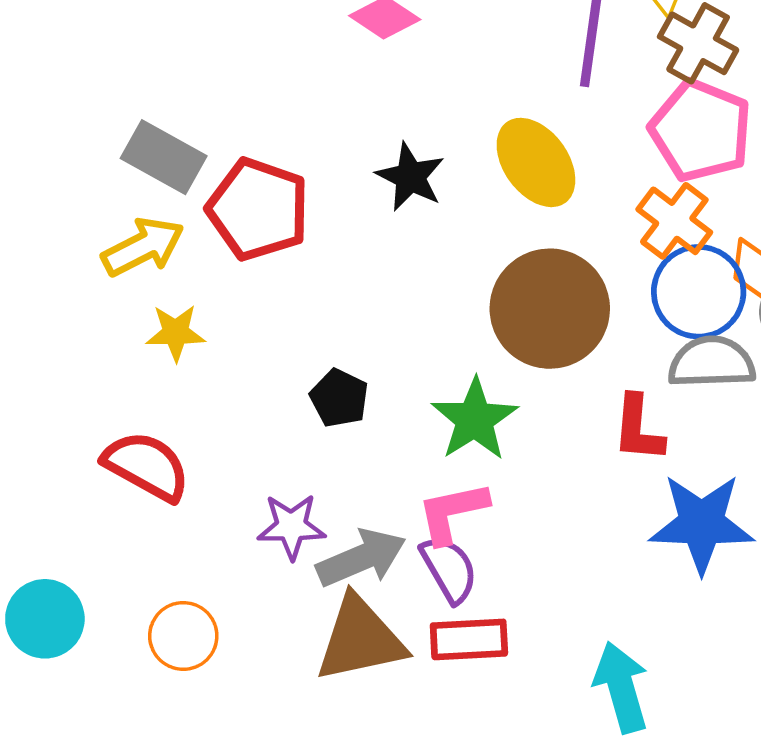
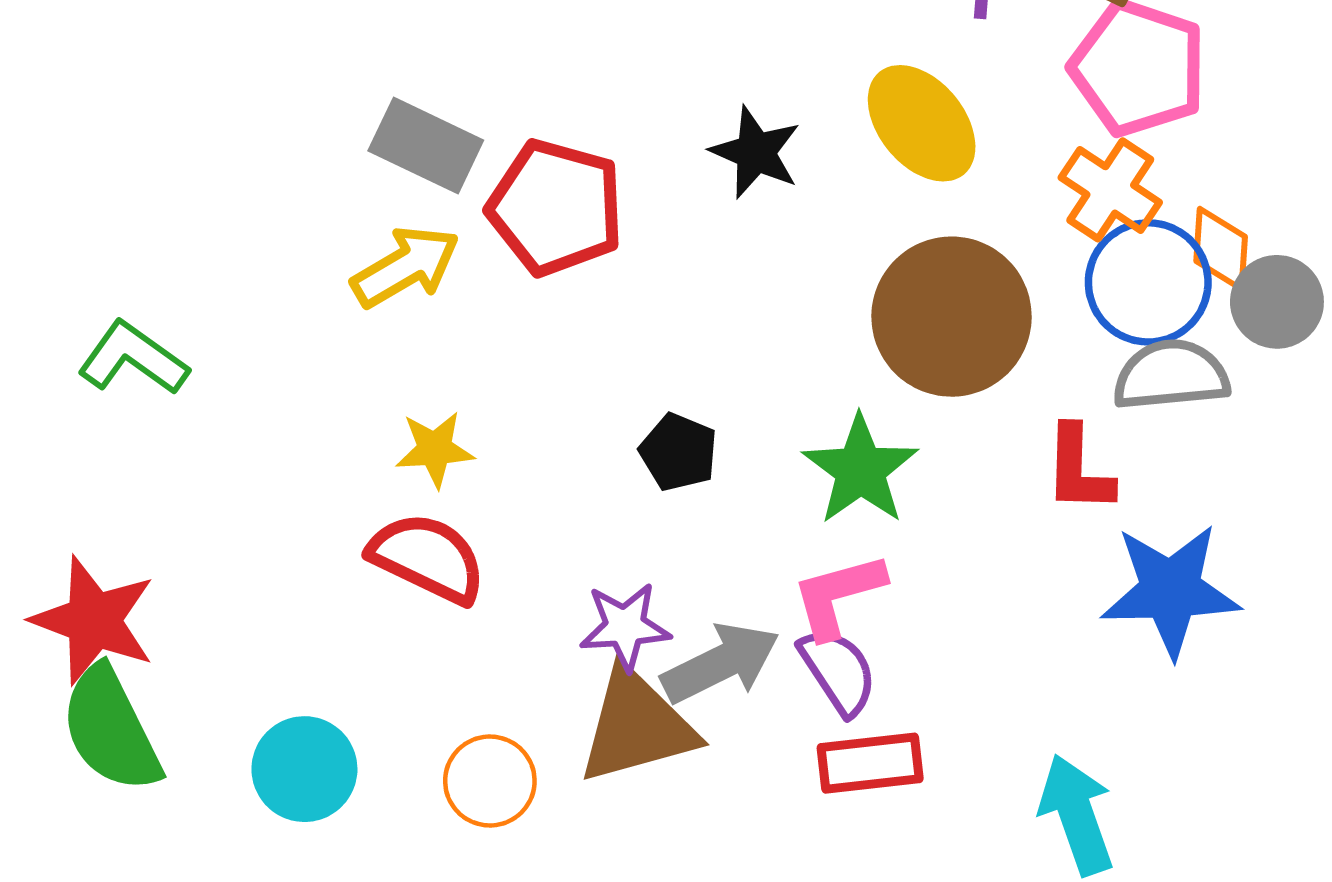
yellow star: (176, 333) -> (435, 449), moved
brown triangle: (360, 639) -> (637, 726), moved

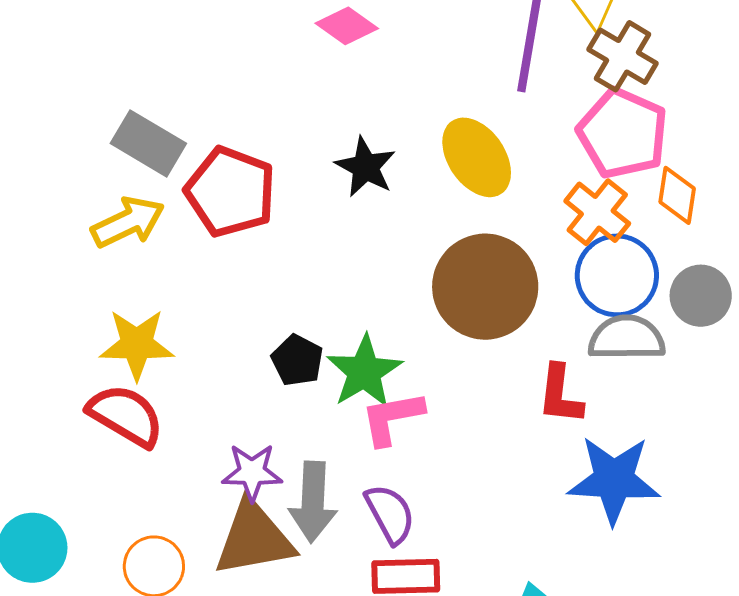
orange diamond: (1221, 249) -> (677, 195), moved
yellow star: (435, 449) -> (137, 344), size x1.4
green star: (860, 470) -> (364, 372), moved
pink L-shape: (838, 595) -> (392, 418), moved
gray arrow: (721, 663) -> (313, 502), turned 114

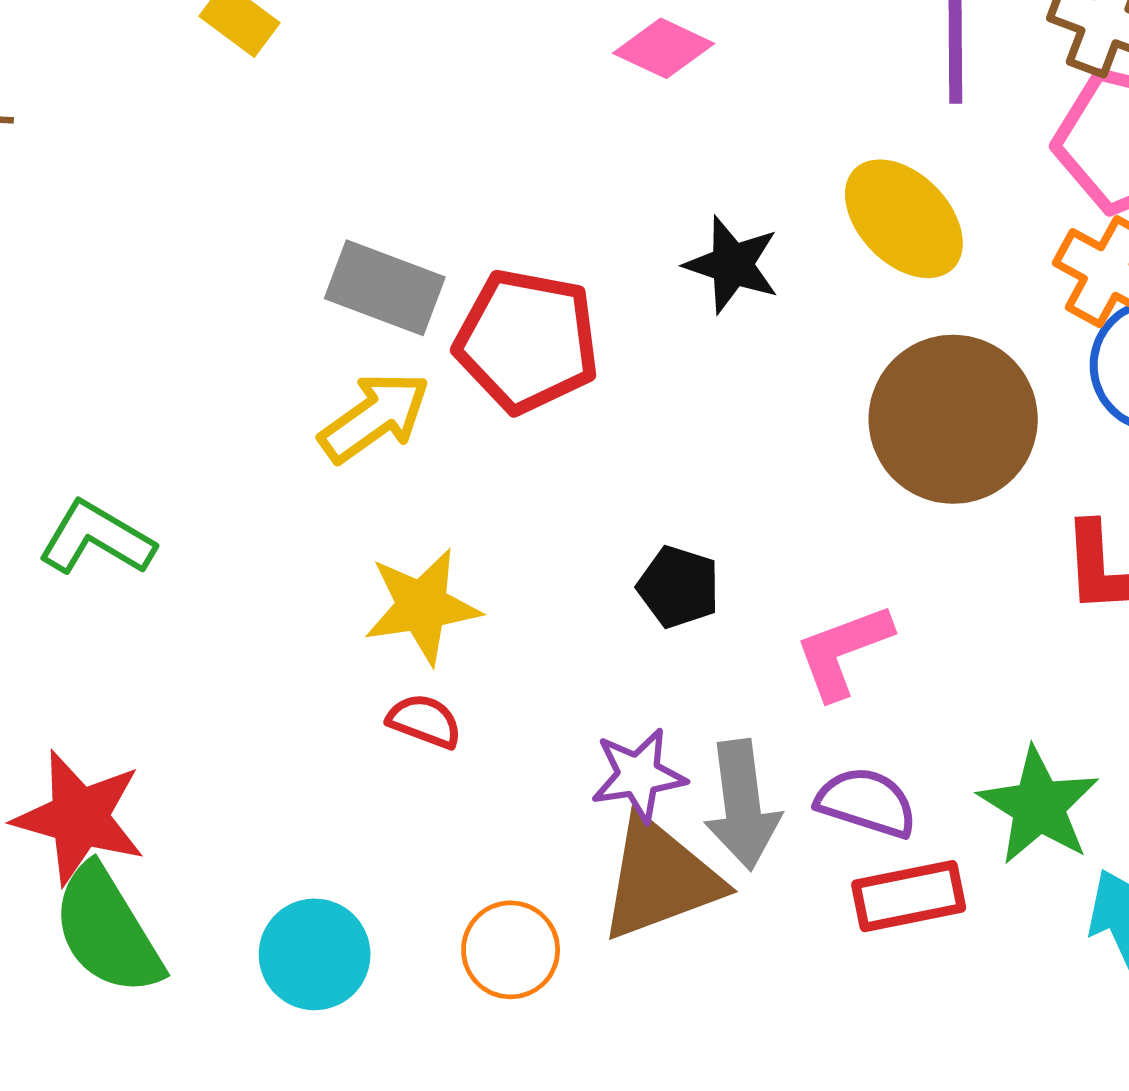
green star: (364, 372) -> (1039, 806), moved
red semicircle: (126, 415) -> (424, 721), size x0.6
purple semicircle: (390, 514) -> (867, 802), turned -34

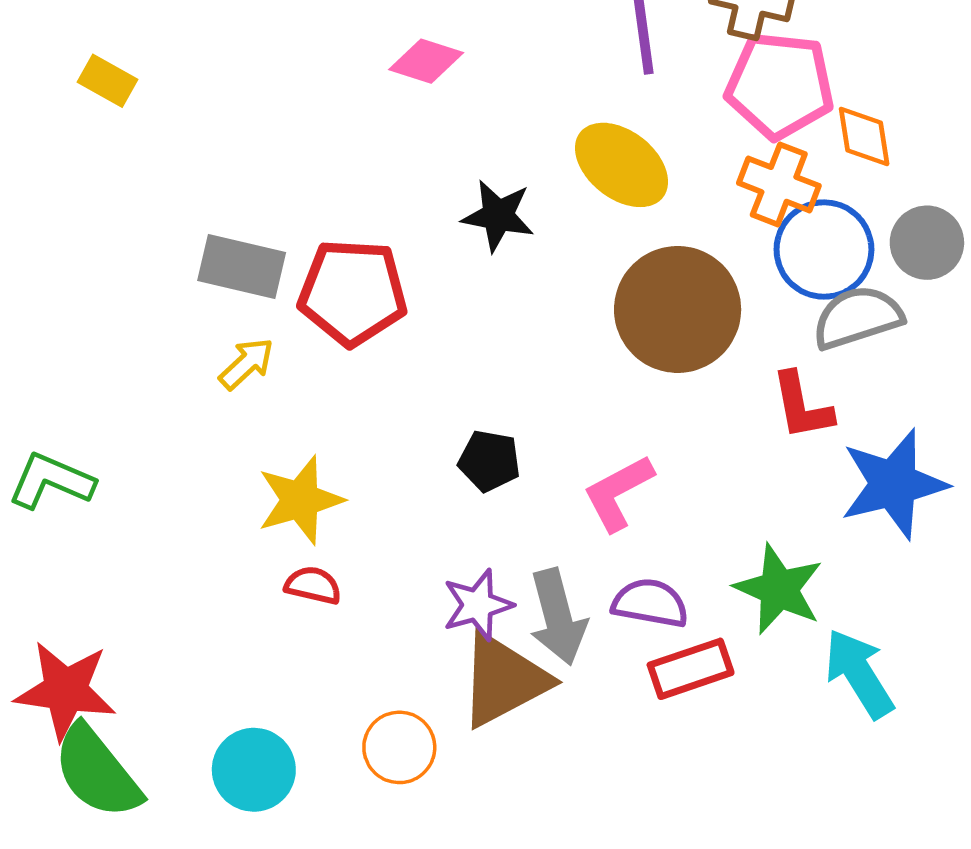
yellow arrow: (375, 417) -> (247, 364), size x0.7

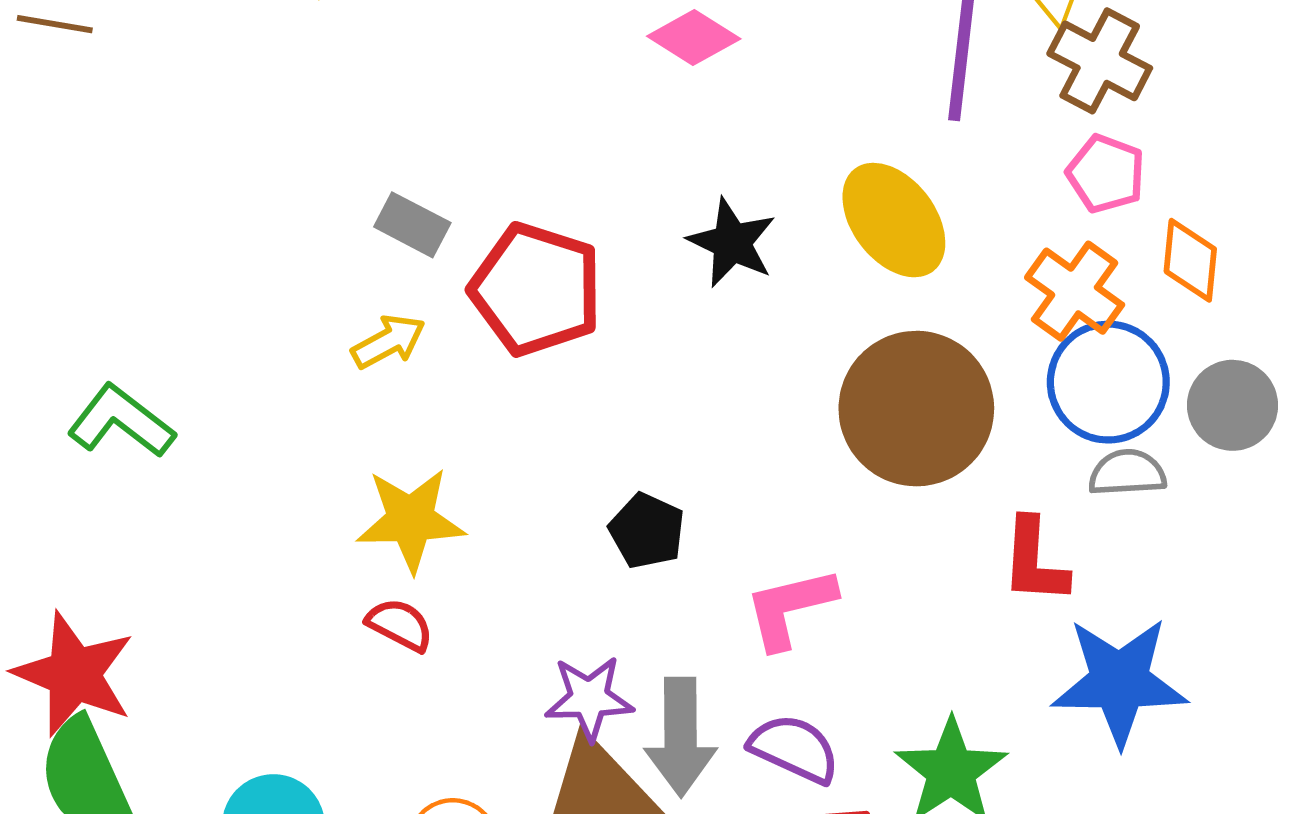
pink pentagon: (780, 85) -> (1106, 174), size x0.6
gray rectangle: (242, 266) -> (412, 225), size x0.7
gray semicircle: (857, 317) -> (1127, 473), size x0.7

